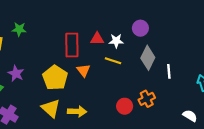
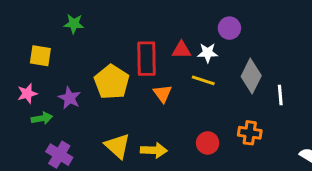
purple circle: (140, 28) -> (229, 28), moved
green star: (19, 29) -> (74, 24), moved
yellow pentagon: (55, 78) -> (112, 82), moved
orange cross: (147, 99) -> (250, 133), turned 35
red circle: (125, 106) -> (208, 143), moved

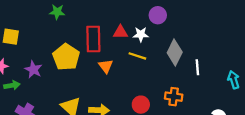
green star: (74, 24) -> (57, 12), moved

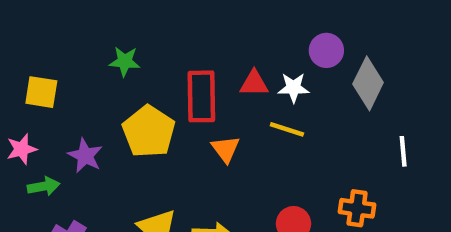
green star: (57, 12) -> (125, 61), moved
gray diamond: (175, 53) -> (368, 83), moved

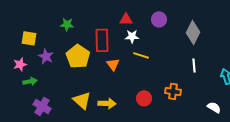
red triangle: (254, 83) -> (126, 19), moved
gray diamond: (368, 83) -> (193, 32), moved
white star: (293, 88) -> (132, 36), moved
purple star: (85, 156) -> (46, 56), moved

